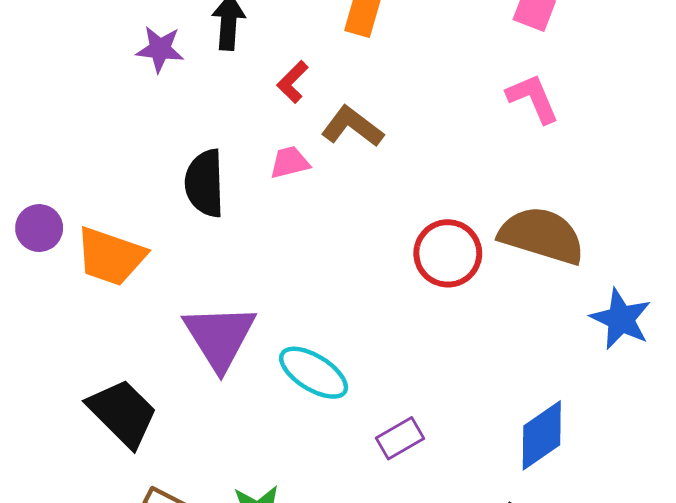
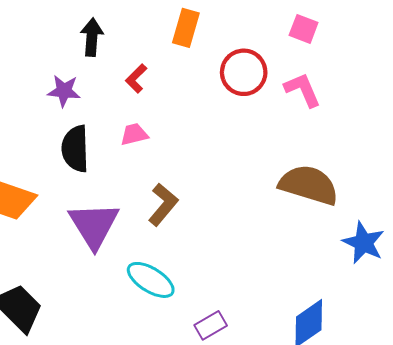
purple star: (160, 49) -> (64, 91), moved
brown L-shape: (352, 127) -> (163, 205), moved, turned 93
red circle: (448, 253) -> (244, 72), moved
purple triangle: (220, 337) -> (94, 225), moved

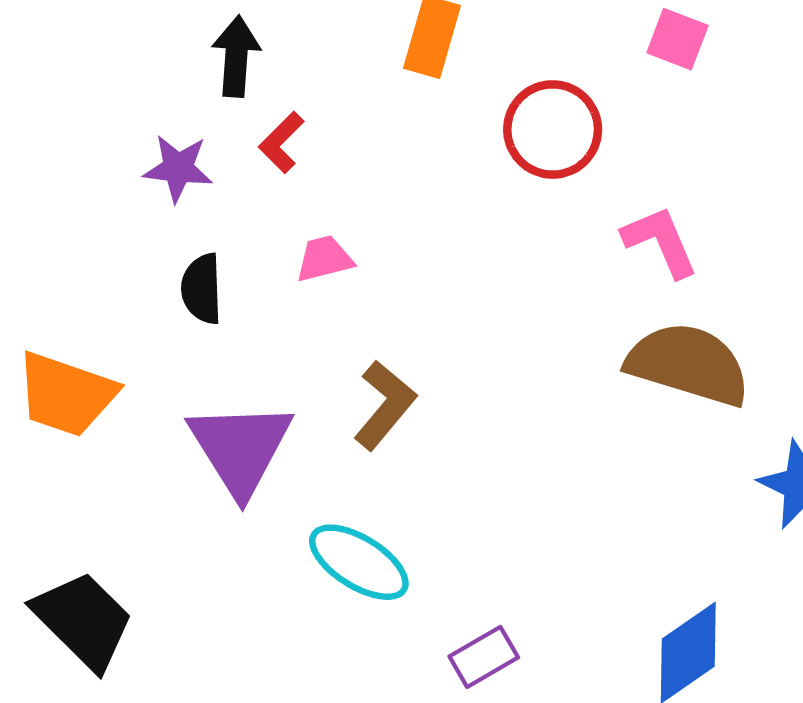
red L-shape: (136, 78) -> (281, 142), moved
pink L-shape: (303, 90) -> (660, 241), moved
black semicircle: (75, 149) -> (202, 289), size x0.7

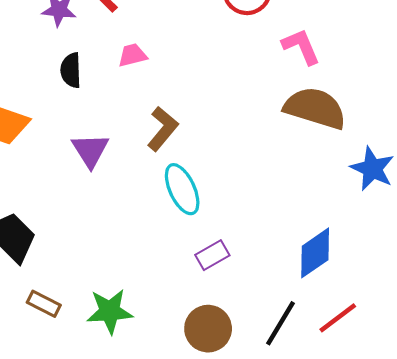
purple triangle: (240, 448) -> (90, 150), size x0.7
cyan ellipse: (359, 562) -> (182, 189), moved, turned 33

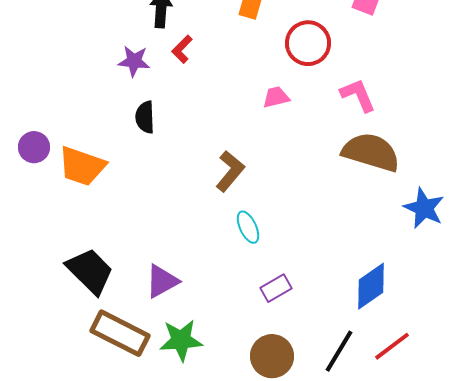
pink trapezoid: (132, 55) -> (276, 97), moved
purple triangle: (90, 150) -> (162, 281), moved, turned 33
cyan ellipse: (182, 189) -> (248, 227), size x0.7
brown rectangle: (44, 304) -> (120, 333), size x1.8

